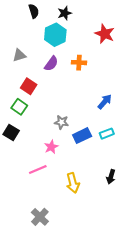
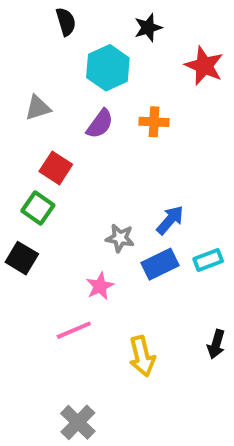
black star: (65, 13) -> (148, 28), moved
blue arrow: (105, 102) -> (170, 220), moved

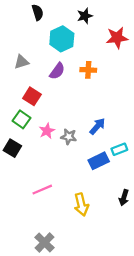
red star: (204, 66) -> (117, 38), turned -30
blue rectangle: (160, 264) -> (99, 161), moved
pink star: (100, 286) -> (47, 131), moved

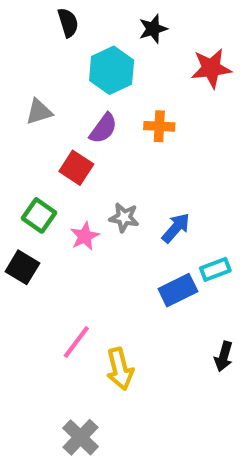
red square: (32, 96) -> (76, 168), moved
gray star: (69, 137) -> (124, 218), moved
pink line: (42, 190) -> (76, 342), turned -30
yellow arrow: (81, 205) -> (120, 369), moved

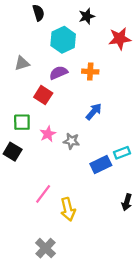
purple semicircle: (103, 128) -> (58, 73), turned -150
green square: (39, 215) -> (22, 122), turned -36
gray star: (124, 218) -> (71, 141), moved
blue arrow: (176, 228) -> (94, 112), moved

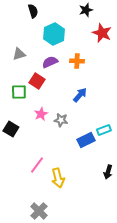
black star: (87, 16) -> (86, 10), moved
red star: (120, 39) -> (102, 33), turned 30
green square: (22, 122) -> (19, 92), moved

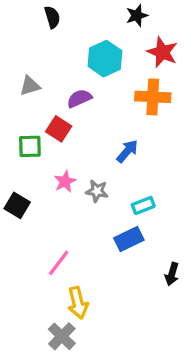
cyan hexagon: (54, 34) -> (105, 59), moved
orange cross: (77, 61) -> (153, 97), moved, size x1.5
cyan rectangle: (104, 130) -> (143, 205), moved
blue rectangle: (86, 140) -> (129, 239), moved
yellow arrow: (58, 178) -> (78, 303), moved

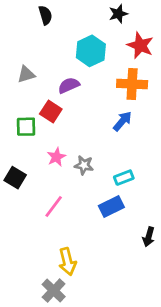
blue arrow: (127, 151) -> (122, 121), moved
pink line: (59, 263) -> (54, 207), moved

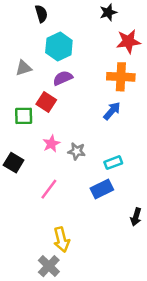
red star: (140, 45) -> (128, 41), turned -30
cyan hexagon: (91, 51) -> (59, 46), moved

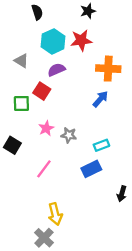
black star: (108, 12) -> (88, 11), moved
red star: (128, 41) -> (81, 40), moved
gray triangle: (24, 68) -> (21, 61), turned 49

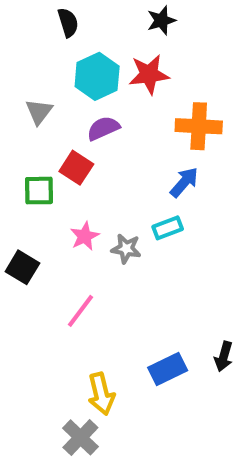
gray triangle: (21, 61) -> (39, 112), turned 35
cyan rectangle: (101, 145) -> (168, 228), moved
blue rectangle: (91, 169) -> (168, 369), moved

